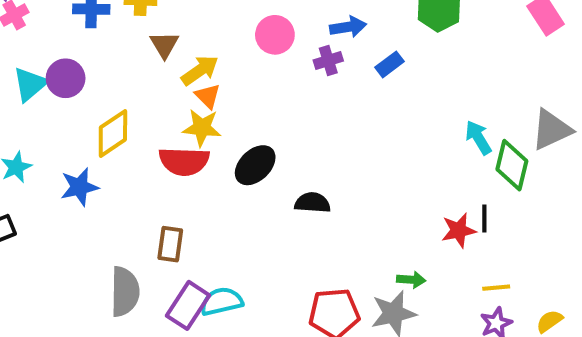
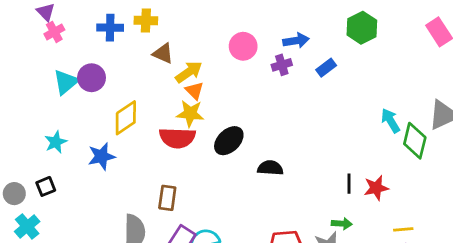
brown triangle: (164, 45) -> (163, 53), turned -35
black line: (484, 219) -> (349, 184), moved

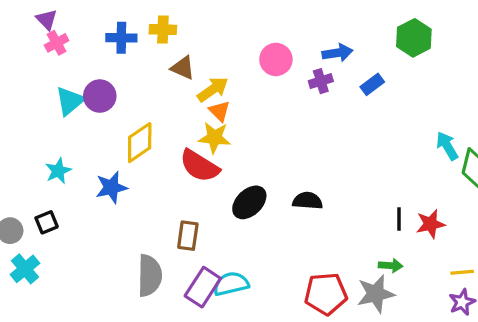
red semicircle: (177, 138) -> (199, 166), turned 30
black ellipse: (229, 141) -> (249, 202), moved

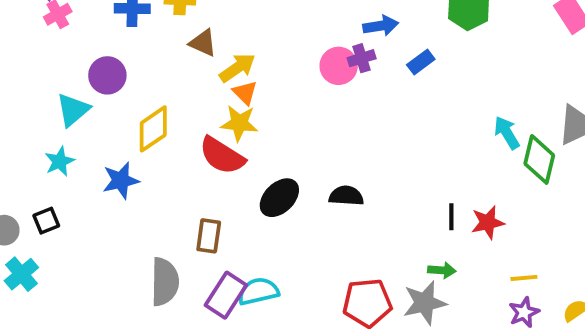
pink circle: (276, 59) -> (339, 66), moved
cyan triangle: (70, 101) -> (73, 110), moved

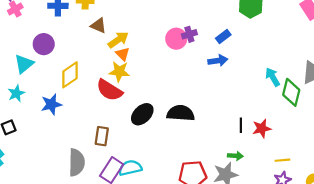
blue arrow: (381, 26) -> (218, 61), moved
black semicircle: (346, 196) -> (181, 113), size x1.4

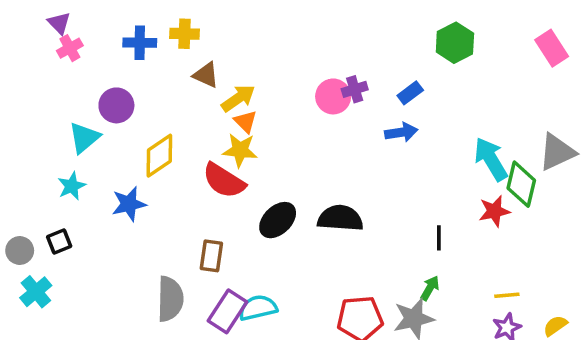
cyan arrow: (273, 77) -> (491, 159), size x1.4
red star: (262, 128) -> (494, 211), moved
green arrow: (235, 156) -> (430, 288), turned -64

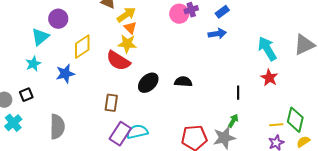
green diamond: (521, 184) -> (295, 120), moved
red star: (494, 211) -> (269, 78), turned -30
black semicircle: (340, 218) -> (183, 82), size x0.7
gray semicircle: (170, 299) -> (57, 127), moved

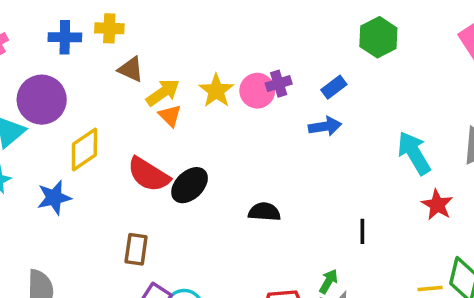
purple circle: (58, 19) -> (42, 100), size x1.4
yellow star: (127, 44) -> (216, 91), moved, turned 30
red star: (269, 78) -> (437, 205), moved
black ellipse: (148, 83) -> (190, 185), moved
green arrow: (233, 121) -> (329, 281), moved

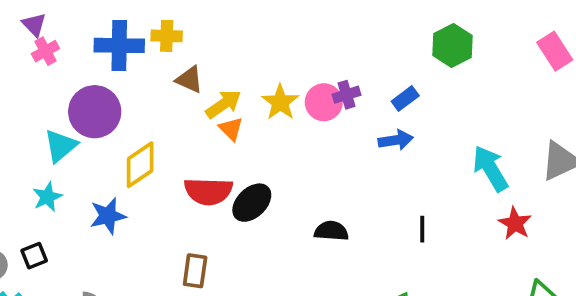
blue cross: (65, 37) -> (119, 45), size x1.4
red semicircle: (149, 174) -> (208, 191), turned -30
black line: (362, 231) -> (422, 229), moved

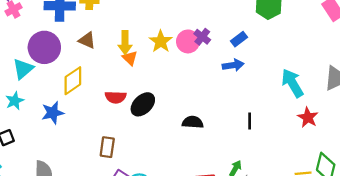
brown triangle: (189, 80) -> (87, 40), moved
purple cross: (346, 95) -> (202, 37), turned -35
yellow arrow: (223, 104) -> (125, 43), turned 125
red semicircle: (208, 191) -> (116, 97), size x0.7

